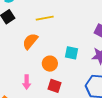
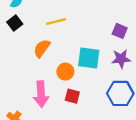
cyan square: (72, 53) -> (89, 58), size x1.5
pink arrow: (27, 82) -> (41, 94), size x1.6

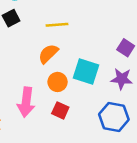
orange semicircle: (42, 48) -> (48, 54), moved

